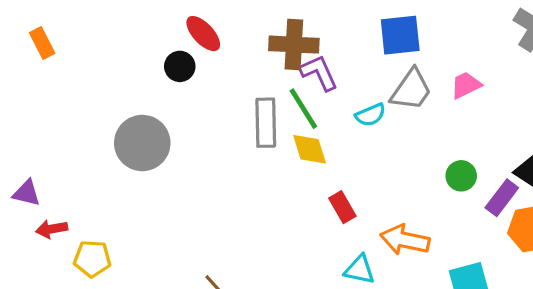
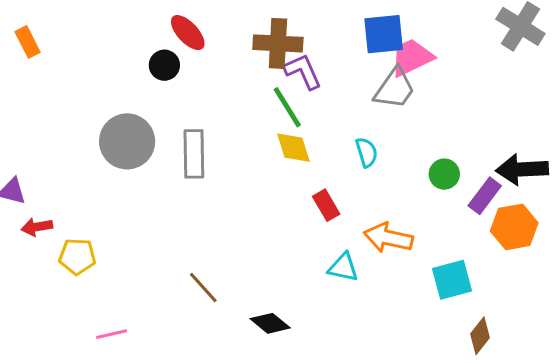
pink trapezoid: (466, 85) -> (412, 57), moved, size x1.4
cyan semicircle: (371, 115) -> (367, 152), moved, turned -84
gray rectangle: (266, 123) -> (194, 154), moved

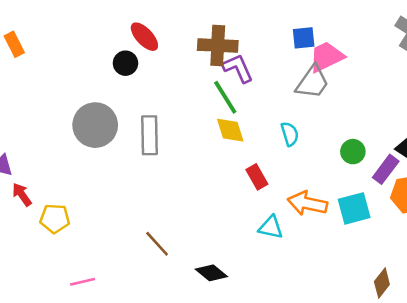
blue square: (384, 34) -> (304, 38), size x0.7
red arrow: (37, 227) -> (22, 195), turned 65
cyan square: (452, 280) -> (354, 208), moved

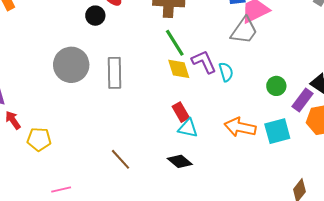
purple L-shape: (238, 68) -> (204, 62), moved
red rectangle: (257, 177) -> (181, 112), moved
cyan triangle: (271, 227) -> (188, 128), moved
black diamond: (211, 273) -> (180, 161), moved

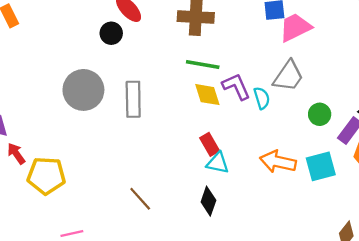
gray trapezoid: (244, 31) -> (288, 76), moved
green line: (175, 43) -> (203, 64), turned -48
yellow pentagon: (39, 139) -> (46, 176), size x1.4
black diamond: (180, 161) -> (208, 201), turned 70

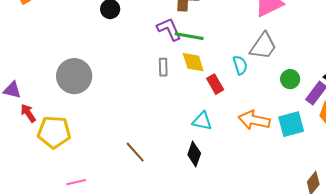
purple L-shape: (236, 86) -> (169, 29), moved
gray circle: (83, 90) -> (74, 76), moved
gray rectangle: (133, 99) -> (163, 67), moved, size x0.6
red rectangle: (210, 144) -> (215, 84), moved

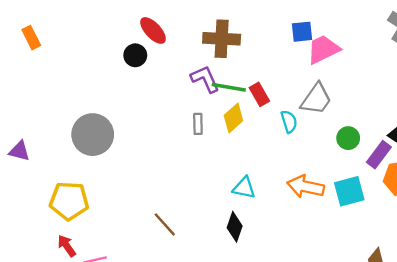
yellow diamond: (193, 62) -> (233, 118), turned 65
red rectangle: (215, 84) -> (259, 94), moved
red arrow: (28, 113) -> (67, 246), moved

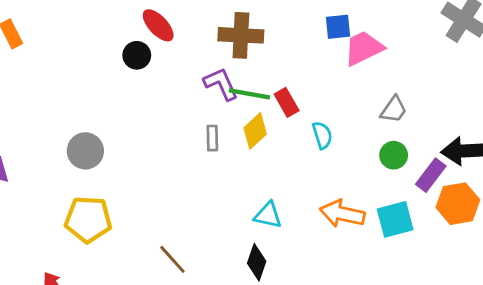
gray trapezoid: (316, 99) -> (394, 110), moved, size x0.7
gray circle: (93, 135) -> (85, 151), size x0.7
yellow pentagon: (69, 201) -> (88, 219), moved

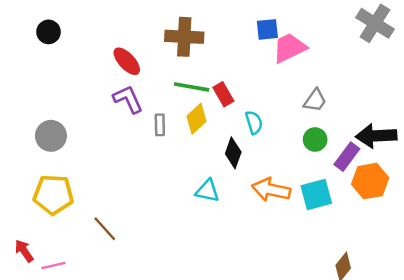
red ellipse: (158, 25) -> (127, 61), moved
black circle: (137, 55) -> (49, 32), moved
purple L-shape: (221, 84) -> (128, 99), moved
brown line: (172, 259) -> (105, 229), moved
black diamond: (257, 262) -> (233, 153), moved

